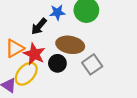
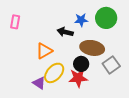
black arrow: (39, 26) -> (65, 32), turned 63
red star: (34, 54) -> (78, 78), moved, turned -30

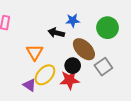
green circle: (106, 18) -> (108, 28), moved
brown ellipse: (92, 48) -> (84, 49), turned 35
orange triangle: (44, 51) -> (35, 52), turned -30

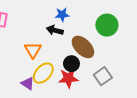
blue star: (73, 21) -> (62, 15), moved
gray square: (103, 67) -> (103, 76), moved

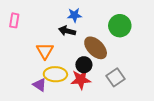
yellow ellipse: (43, 73) -> (55, 74), turned 50

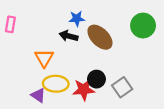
green circle: (120, 26) -> (143, 26), moved
brown ellipse: (96, 48) -> (100, 37), moved
black circle: (84, 65) -> (96, 79), moved

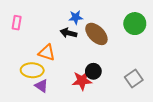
orange triangle: (44, 58) -> (47, 53), turned -42
yellow ellipse: (56, 84) -> (32, 70), moved
gray square: (122, 87) -> (134, 79), moved

